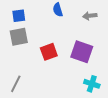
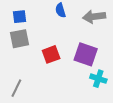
gray arrow: (90, 16) -> (94, 17), size x1.5
cyan cross: (92, 84) -> (98, 79), moved

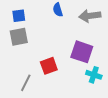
red square: (51, 54) -> (49, 66), moved
gray line: (16, 88) -> (26, 83), moved

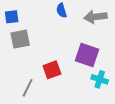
blue square: (19, 16) -> (12, 17), moved

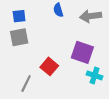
blue square: (12, 17) -> (19, 16), moved
red square: (52, 70) -> (49, 66), turned -30

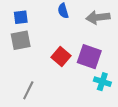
red square: (49, 66) -> (61, 57), moved

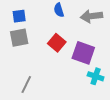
red square: (61, 57) -> (57, 43), moved

